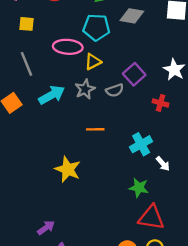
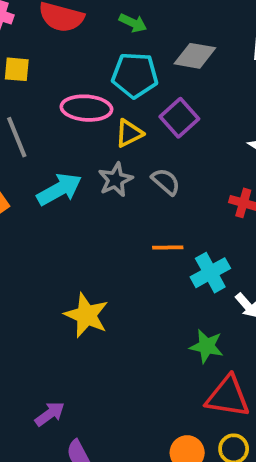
purple square: (134, 74) -> (179, 118), moved
gray semicircle: (115, 90) -> (166, 182), turned -120
orange line: (95, 129) -> (168, 247), moved

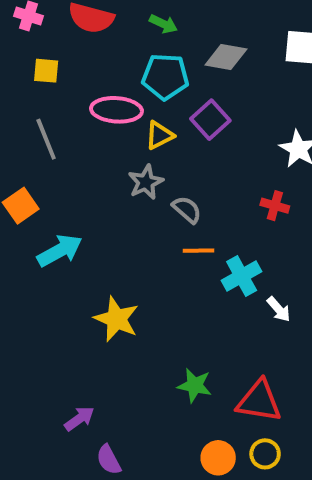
gray semicircle: (166, 182) -> (187, 210), moved
cyan arrow: (59, 189) -> (60, 251), moved
green star: (206, 346) -> (195, 385), moved

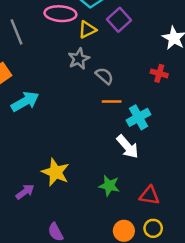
white arrow: (279, 309) -> (128, 147), moved, size x1.5
yellow star: (116, 319) -> (56, 172), moved
red triangle: (259, 401) -> (149, 195), size x0.7
purple arrow: (79, 419) -> (25, 192), moved

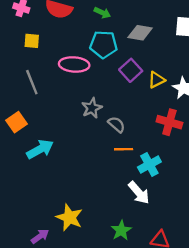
yellow triangle: (87, 30) -> (157, 80), moved
red cross: (159, 73) -> (169, 122), size x1.5
green star: (109, 186) -> (121, 230), turned 30

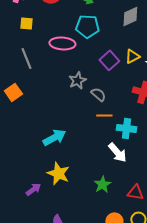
gray diamond: (140, 33) -> (130, 16), moved, turned -35
purple square: (131, 70) -> (109, 60), moved
cyan arrow: (40, 149) -> (54, 137), moved
cyan cross: (149, 164) -> (126, 128), turned 36

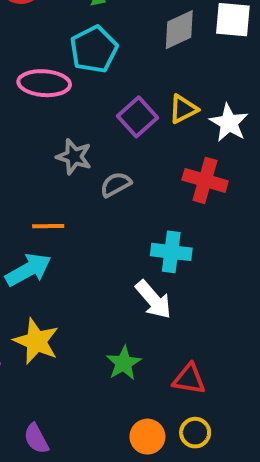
cyan pentagon: (87, 26) -> (94, 49), turned -30
gray star: (77, 80) -> (74, 157), turned -30
gray semicircle: (98, 94) -> (116, 184), turned -70
orange line: (104, 115) -> (48, 226), moved

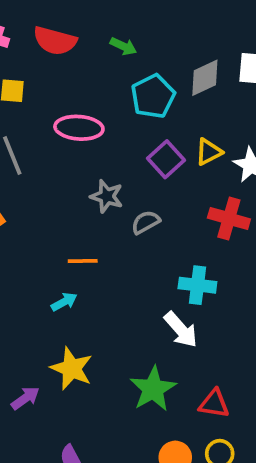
cyan pentagon: (94, 49) -> (153, 96), moved
cyan arrow: (28, 270) -> (64, 302), size x0.6
green star: (124, 363) -> (153, 389), size x1.4

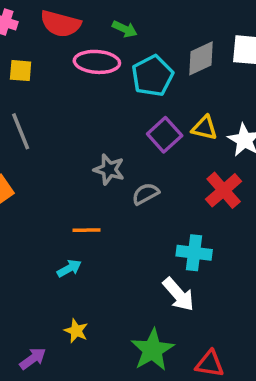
pink ellipse: (79, 128) -> (97, 62), moved
yellow triangle: (209, 152) -> (204, 128), turned 40
red cross: (229, 219) -> (224, 190), turned 33
yellow star: (72, 368) -> (76, 331), size x0.6

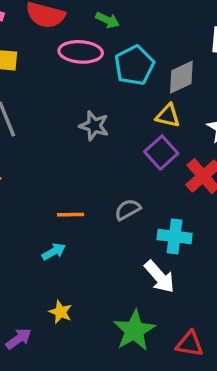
gray diamond: (201, 58) -> (181, 77), moved
yellow triangle: (204, 128) -> (168, 116), moved
purple square: (165, 135) -> (161, 153), moved
gray star: (109, 169) -> (94, 126), moved
gray semicircle: (146, 194) -> (128, 210), moved

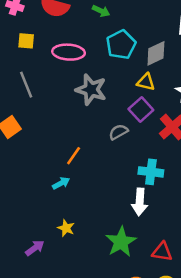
pink ellipse: (81, 52) -> (69, 52), moved
gray star: (94, 126) -> (91, 90), size x1.4
gray semicircle: (128, 210) -> (118, 132), moved
orange line: (71, 215) -> (74, 156), turned -54
white arrow: (159, 277) -> (140, 202), turned 45

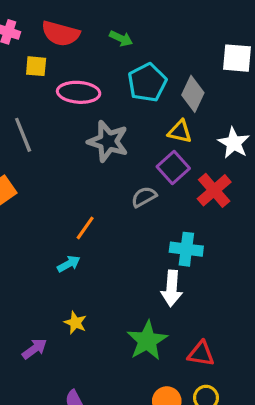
yellow square: (26, 41) -> (36, 66), moved
gray diamond: (156, 53) -> (193, 94), turned -40

